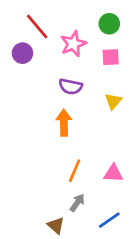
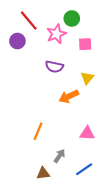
green circle: (109, 24) -> (72, 18), moved
orange arrow: (64, 123) -> (69, 96), moved, turned -114
orange line: (75, 171) -> (38, 131), moved
brown triangle: (56, 225) -> (43, 173), turned -48

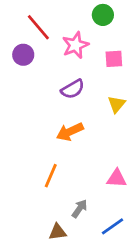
green circle: (72, 18) -> (103, 15), moved
purple semicircle: (54, 67) -> (73, 89), turned -42
orange arrow: (69, 96) -> (70, 132), moved

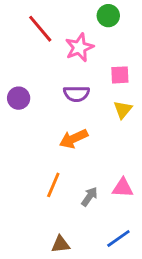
purple circle: (23, 55) -> (19, 98), moved
pink square: (114, 59) -> (120, 75), moved
purple semicircle: (73, 89) -> (76, 94), turned 30
gray arrow: (80, 209) -> (89, 197), moved

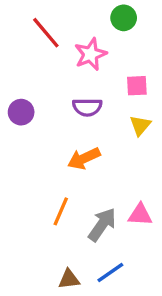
gray arrow: (89, 197) -> (102, 225), size x1.5
blue line: (118, 238) -> (110, 273), moved

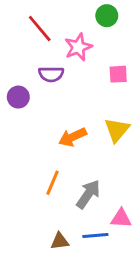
purple semicircle: (87, 107) -> (51, 74), moved
yellow triangle: (140, 125) -> (117, 130), moved, size x1.4
pink triangle: (140, 215) -> (121, 218), moved
blue line: (110, 273) -> (95, 236), turned 30

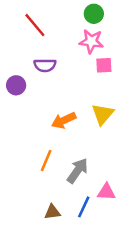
pink star: (78, 47) -> (91, 41), moved, turned 30
blue line: (95, 236) -> (84, 207), turned -60

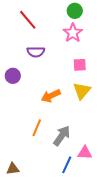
pink star: (91, 41) -> (73, 33), turned 30
pink square: (104, 65) -> (80, 65), moved
purple circle: (16, 85) -> (13, 76), moved
brown triangle: (52, 212) -> (13, 169), moved

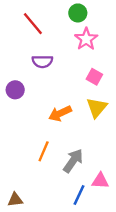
green circle: (75, 11) -> (78, 13), moved
pink square: (80, 65) -> (94, 77), turned 32

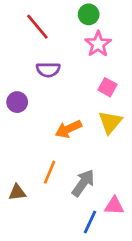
brown triangle: (15, 200) -> (17, 192), moved

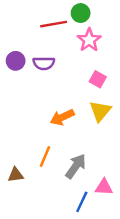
red line: (37, 27) -> (54, 24), moved, turned -60
purple circle: (17, 102) -> (16, 61), moved

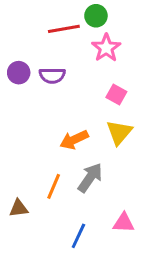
gray arrow: (76, 166) -> (90, 178), moved
blue line: (82, 202) -> (78, 236), moved

